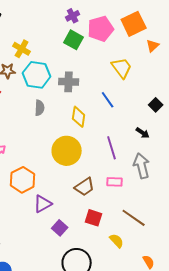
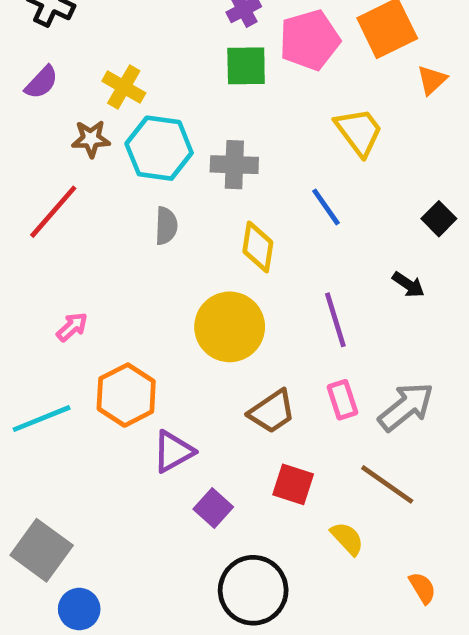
green square: (74, 40) -> (246, 66), turned -30
gray arrow: (142, 166) -> (406, 407), moved, turned 65
pink rectangle: (115, 182) -> (342, 400), turned 70

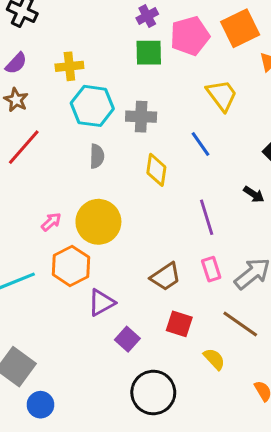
yellow cross: (124, 87) -> (69, 66), turned -36
brown star: (91, 139) -> (16, 100), moved, turned 30
pink arrow: (72, 327) -> (51, 222), moved
yellow circle: (230, 327) -> (98, 222), moved

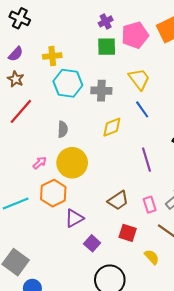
yellow trapezoid: (222, 95) -> (139, 79), moved
gray semicircle: (97, 156) -> (63, 129), moved
yellow diamond: (156, 170) -> (112, 127), turned 60
pink rectangle: (211, 269) -> (150, 205), moved

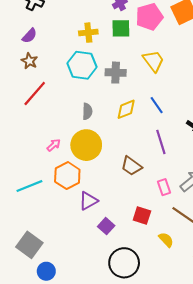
yellow cross: (52, 56) -> (88, 33), moved
blue line: (142, 109) -> (157, 105), moved
gray semicircle: (63, 129) -> (87, 111), moved
brown trapezoid: (118, 200) -> (131, 166), moved, turned 70

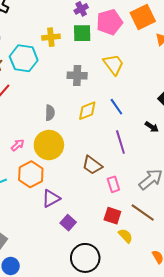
cyan hexagon: (82, 65) -> (24, 58), moved
pink rectangle: (164, 187) -> (113, 184), moved
red square: (142, 216) -> (112, 216), moved

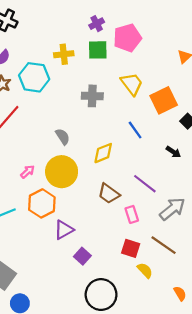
orange square: (143, 17) -> (164, 100), moved
yellow diamond: (87, 111) -> (103, 153), moved
gray semicircle: (50, 113) -> (63, 137), turned -35
purple line: (120, 142) -> (145, 184), moved, turned -35

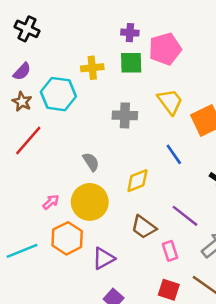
purple cross: (97, 24) -> (130, 33), turned 32
purple triangle: (64, 230) -> (104, 258), moved

